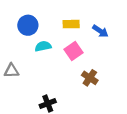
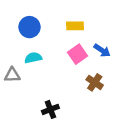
blue arrow: (100, 31) -> (102, 50), moved
cyan semicircle: (43, 46) -> (33, 58), moved

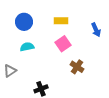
blue arrow: (102, 50) -> (96, 30), moved, turned 32
gray triangle: (12, 75) -> (10, 71), moved, turned -32

